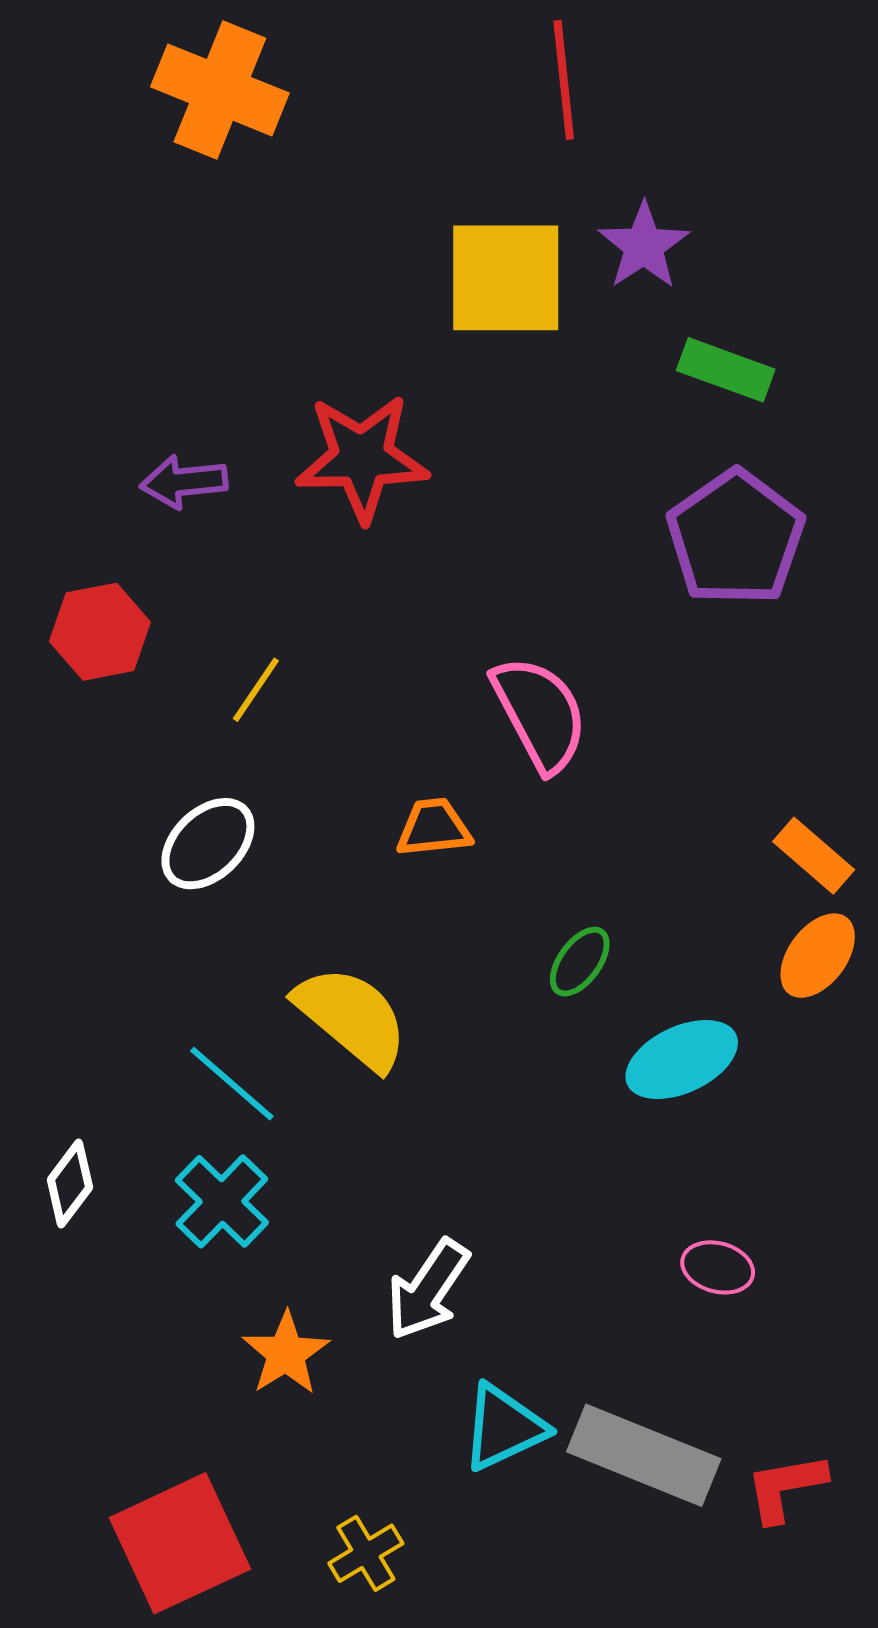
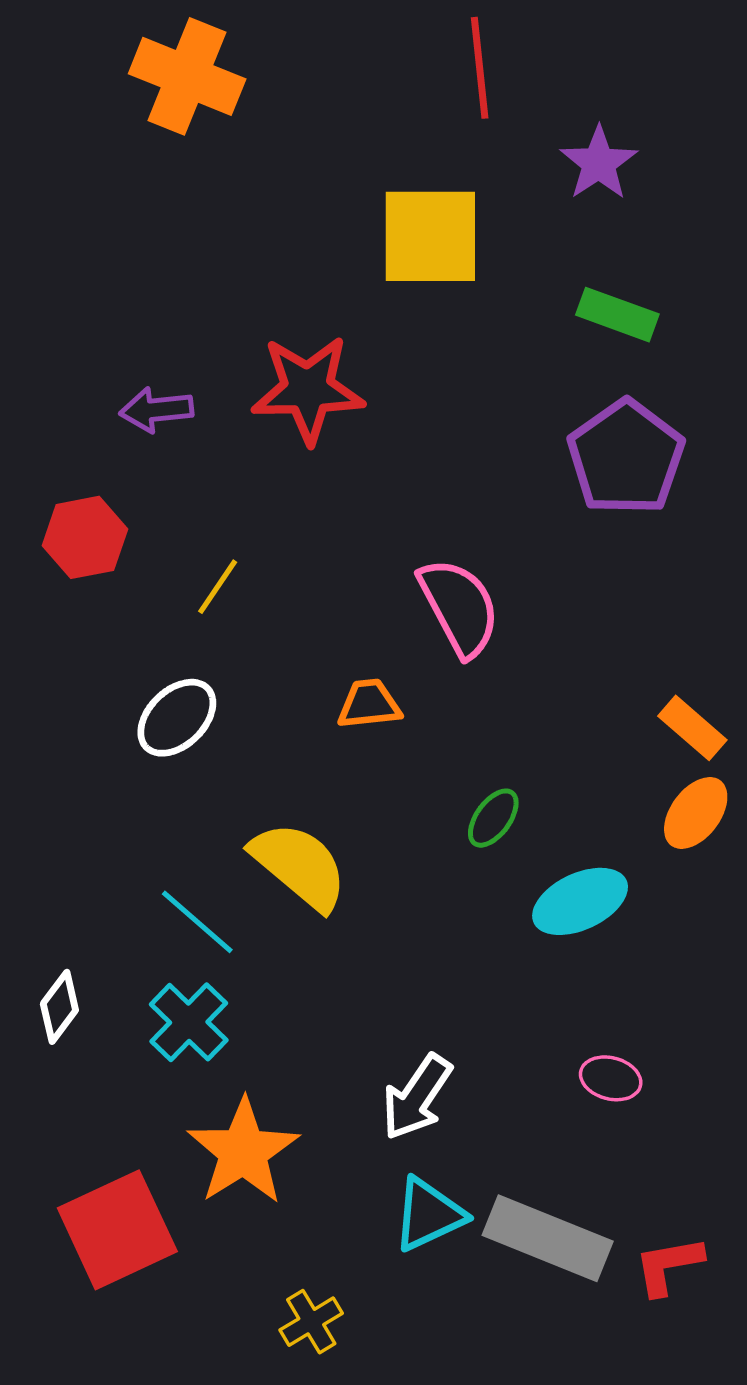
purple star: (644, 246) -> (599, 163), moved
white arrow: (428, 1289) -> (417, 1097), moved
orange star: (286, 1353) -> (243, 1152), size x1.5
red square: (180, 1543) -> (117, 1230), moved

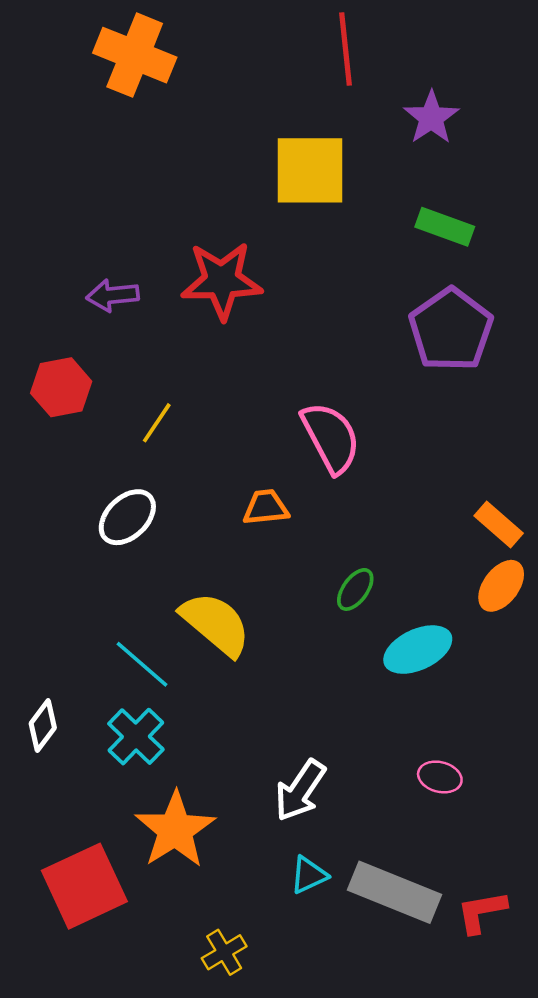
cyan triangle: (429, 1214) -> (309, 875), size x0.7

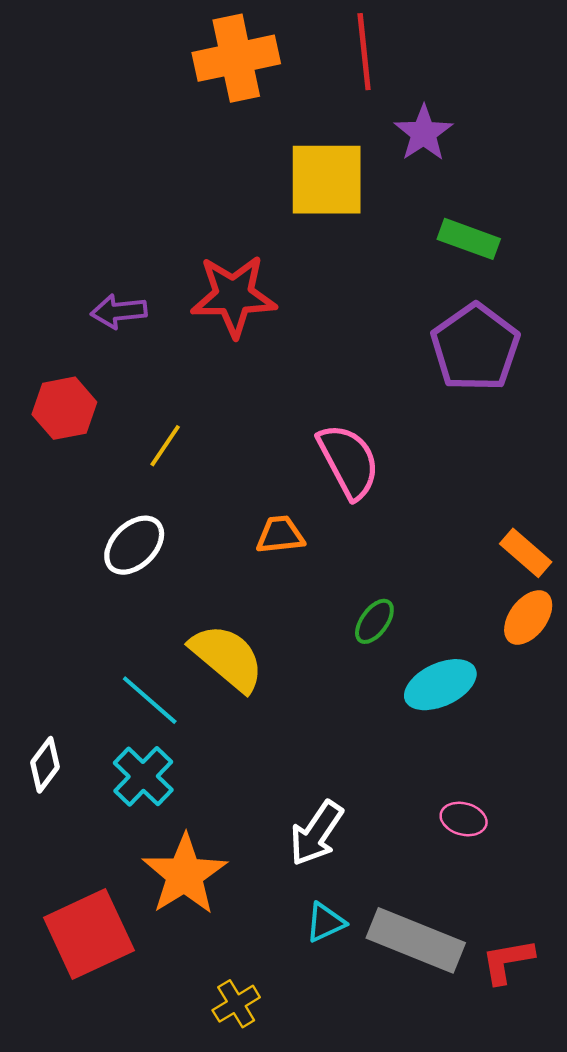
orange cross: (135, 55) -> (236, 58), moved, turned -34
purple star: (431, 118) -> (424, 133), moved

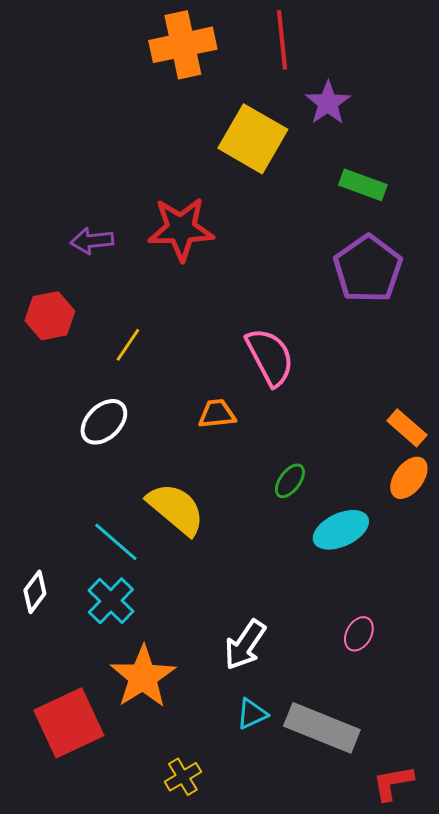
yellow square: (327, 180) -> (253, 139), turned 30
pink ellipse: (464, 819) -> (359, 634), turned -76
red L-shape: (507, 961) -> (393, 783), moved

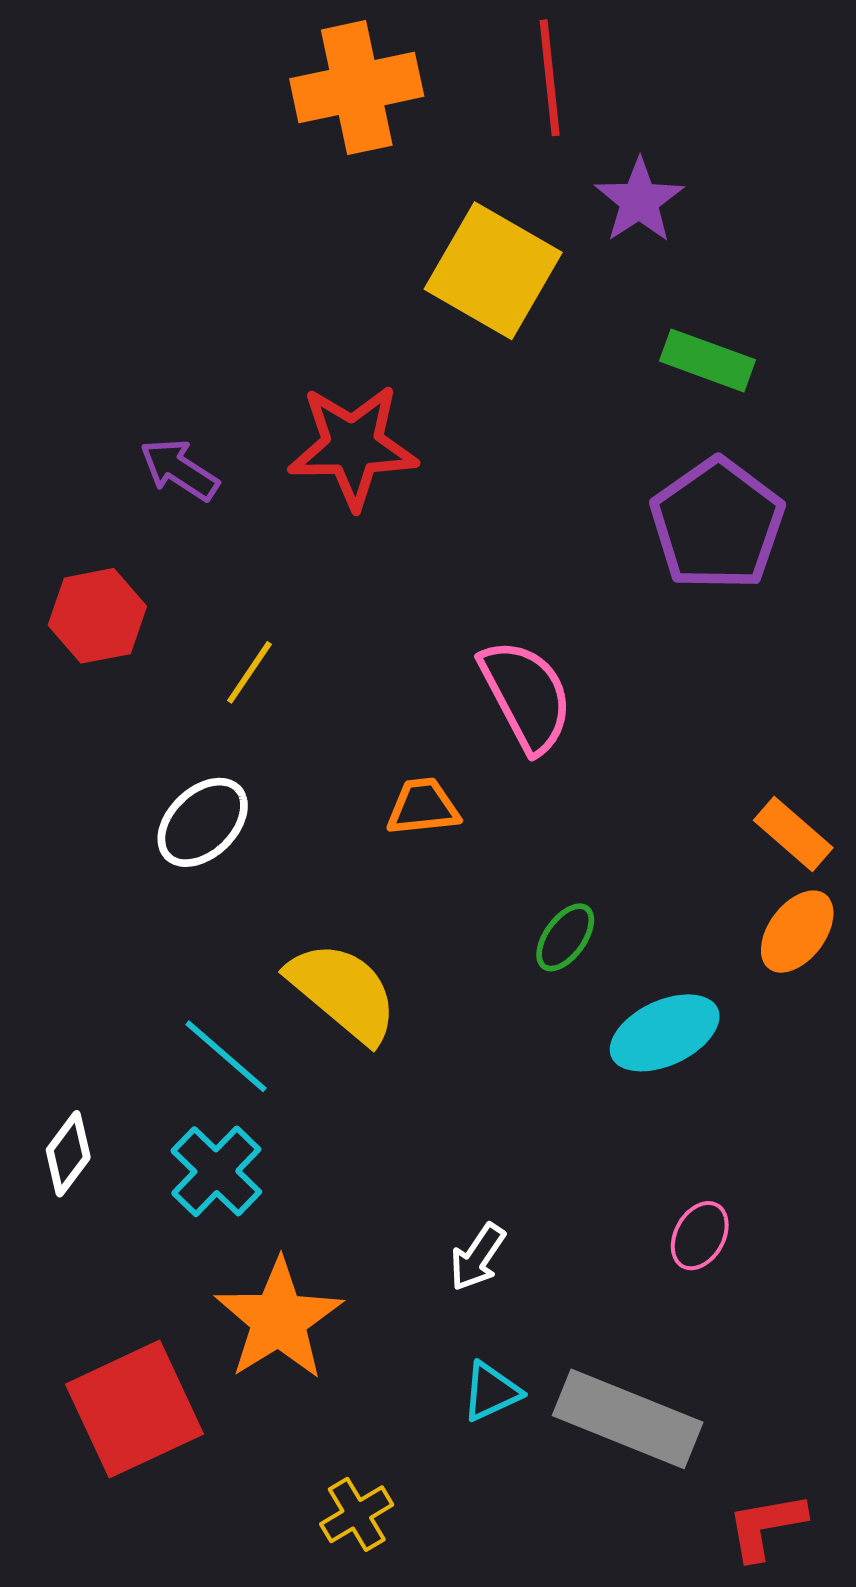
purple arrow: (92, 241) -> (179, 470), turned 39
white arrow: (245, 645) -> (478, 1257), size x0.7

